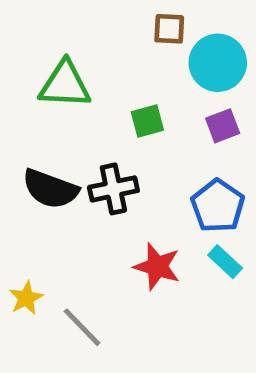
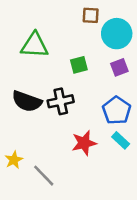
red star: (157, 267) -> (84, 143), turned -30

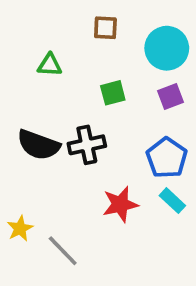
brown square: (91, 15) -> (105, 28), moved
green triangle: (35, 45) -> (50, 65), size x0.6

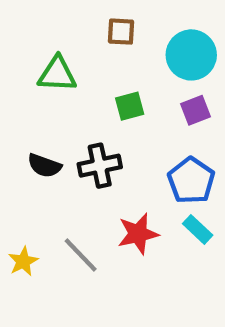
green triangle: (50, 65) -> (57, 74), size x1.4
black semicircle: (39, 145) -> (44, 166), size x0.7
gray line: (63, 251) -> (81, 255), moved

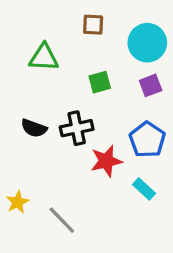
cyan rectangle: (198, 229) -> (144, 189), moved
red star: (138, 234) -> (106, 161), moved
gray line: (81, 255) -> (62, 220), moved

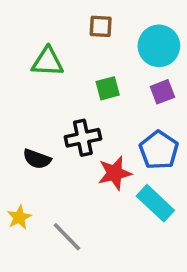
black semicircle: (34, 128) -> (37, 159), moved
cyan rectangle: (144, 189) -> (155, 203), size x1.5

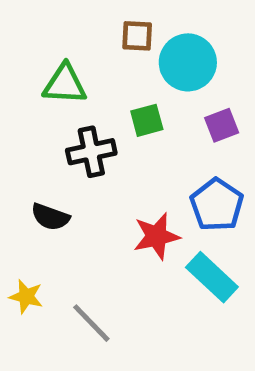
cyan circle: (159, 46) -> (188, 62), moved
black cross: (83, 138) -> (91, 152), moved
yellow star: (19, 217) -> (26, 297), turned -30

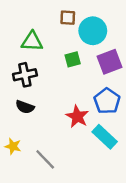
purple square: (222, 125) -> (109, 62), size x1.5
black cross: (91, 152) -> (25, 75), moved
red star: (156, 236) -> (77, 117), turned -30

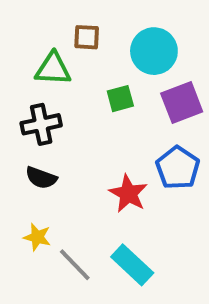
brown square: (68, 18) -> (87, 37), moved
cyan rectangle: (105, 137) -> (132, 265), moved
yellow star: (13, 146) -> (37, 237), moved

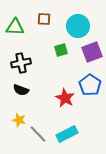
green triangle: (53, 69) -> (15, 27), moved
cyan rectangle: (132, 265) -> (67, 134), turned -70

